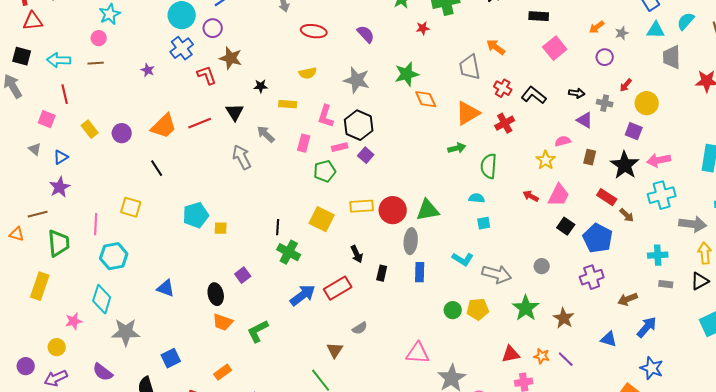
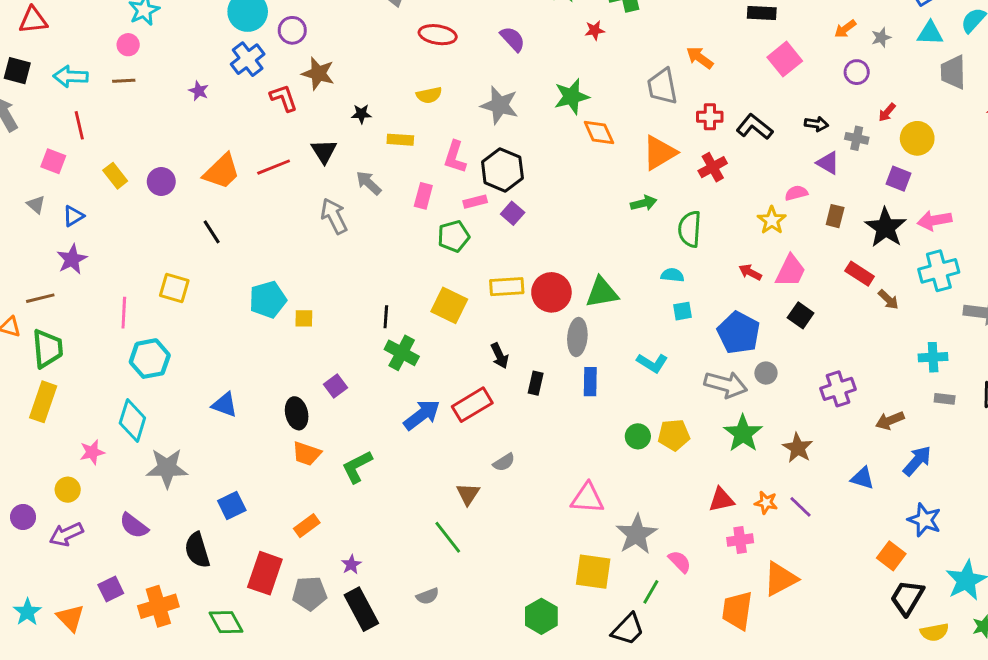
red cross: (503, 88) -> (710, 117), turned -30
blue pentagon: (598, 238) -> (739, 333), moved
green trapezoid: (59, 243) -> (47, 349), moved
gray arrow: (497, 274) -> (726, 385), moved

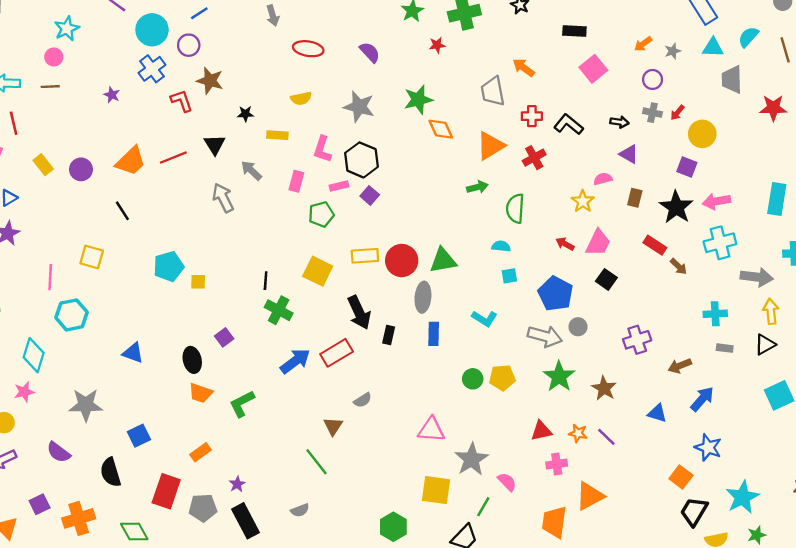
gray cross: (857, 138) -> (653, 113), moved
black arrow: (500, 356) -> (359, 313), size x1.6
cyan diamond: (132, 421) -> (34, 355), moved

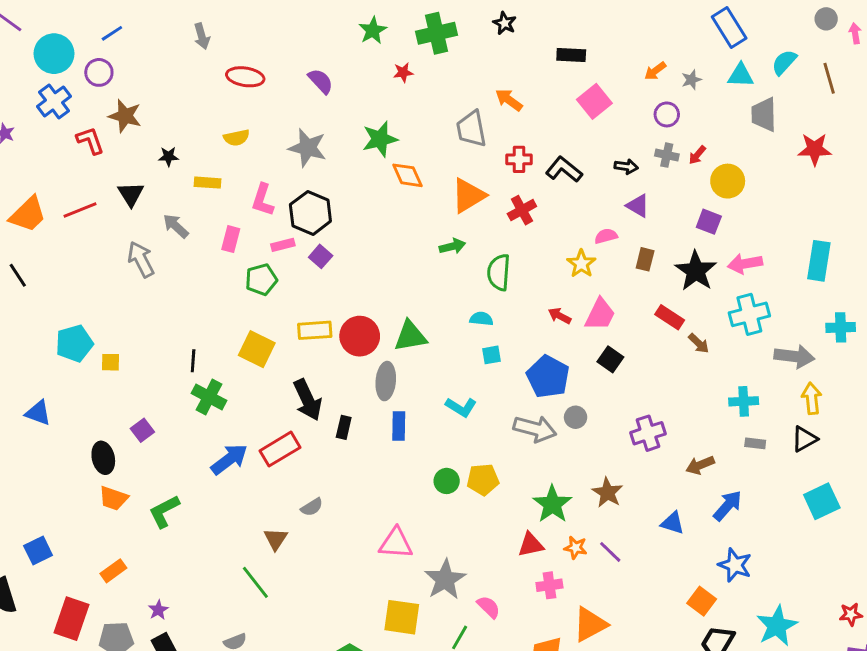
blue triangle: (133, 353) -> (38, 413), moved
green star: (559, 376) -> (552, 504), moved

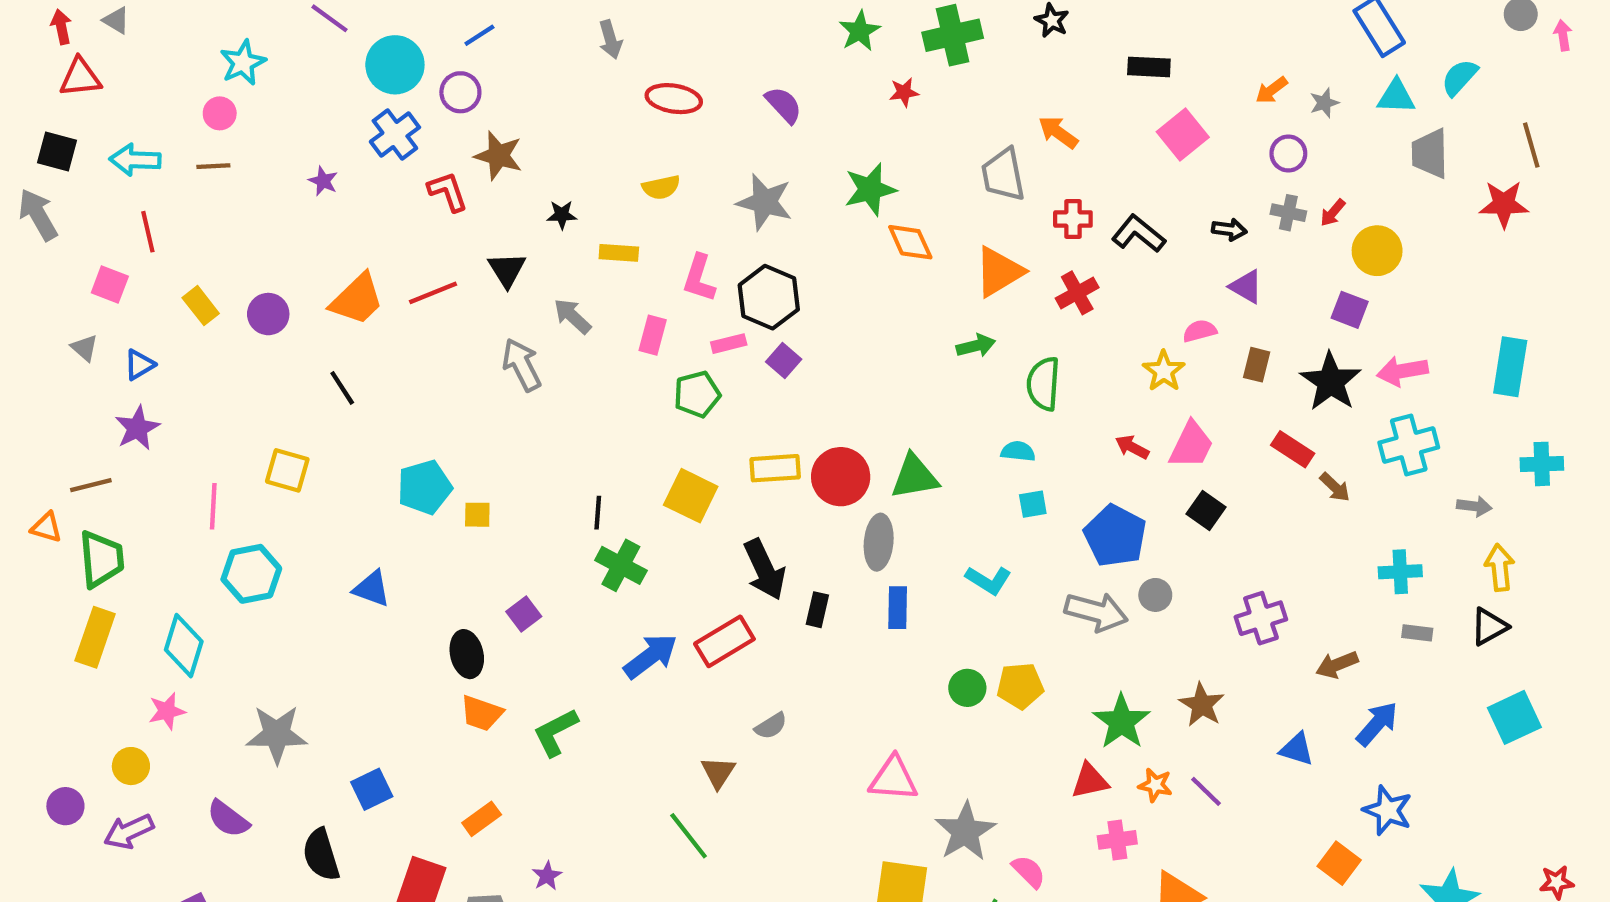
brown line: (829, 78) -> (1531, 145), moved
gray arrow: (794, 356) -> (1474, 506), size x0.6

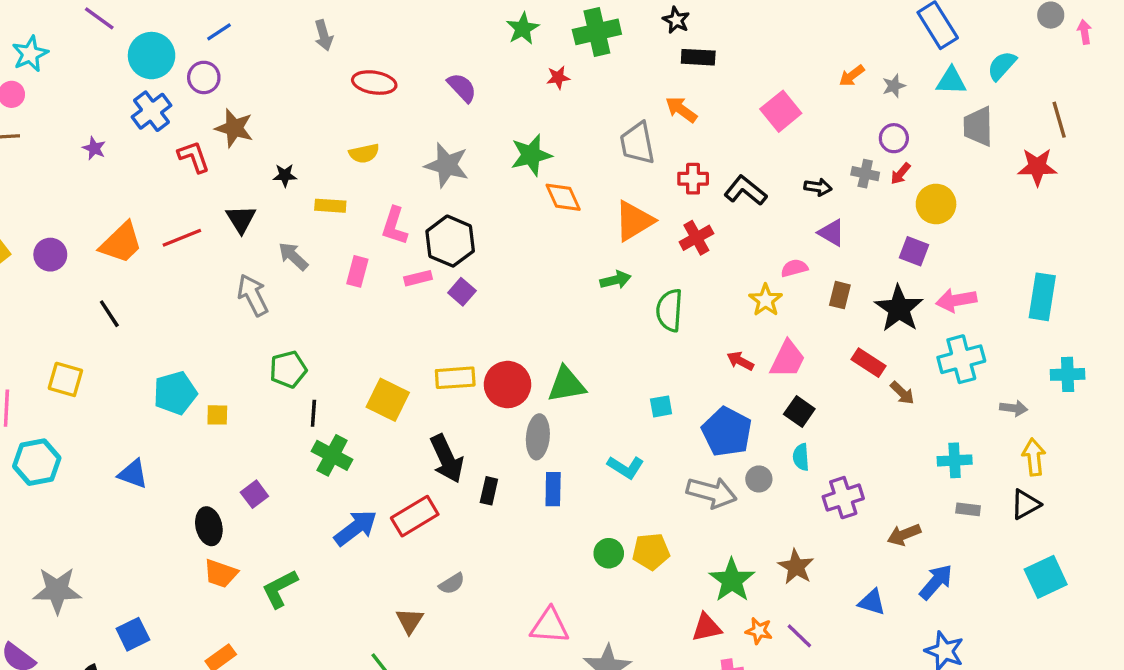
black rectangle: (1149, 67) -> (698, 57), moved
purple circle: (1288, 154) -> (894, 138), moved
green pentagon: (697, 394) -> (288, 369), moved
cyan semicircle: (1018, 451) -> (801, 457), moved, turned -100

